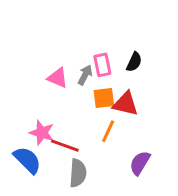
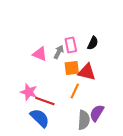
blue semicircle: (27, 160) -> (40, 118), moved
gray semicircle: (78, 173) -> (84, 120), moved

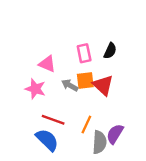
gray arrow: (59, 52) -> (70, 85), moved, turned -88
red triangle: (87, 72) -> (103, 85), turned 30
orange line: (75, 91) -> (86, 124), moved
pink star: (29, 92) -> (35, 89), moved

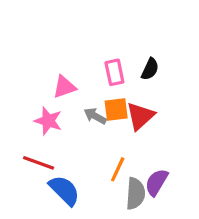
pink triangle: (47, 64) -> (64, 87), turned -42
red triangle: (103, 85) -> (140, 116), turned 35
red line: (53, 120) -> (39, 163), moved

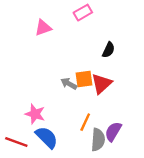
pink rectangle: (114, 72) -> (83, 13), moved, turned 72
pink triangle: (64, 87) -> (43, 28), moved
pink star: (48, 121) -> (35, 114), moved
red line: (39, 163) -> (16, 142), moved

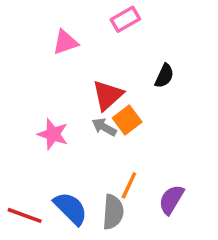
orange square: (84, 79) -> (127, 120), turned -30
red triangle: (101, 84) -> (108, 95), moved
pink star: (35, 114) -> (53, 134), moved
gray semicircle: (98, 140) -> (113, 212), moved

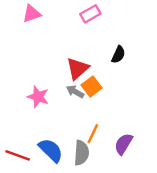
pink triangle: (65, 42) -> (32, 14), moved

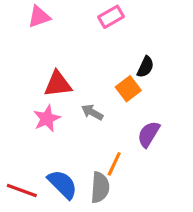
red triangle: (78, 69) -> (58, 84), moved, turned 35
orange square: (92, 86) -> (128, 89), moved
pink star: (38, 97) -> (47, 119), turned 30
purple semicircle: (123, 144) -> (149, 134), moved

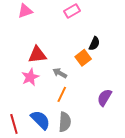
purple semicircle: (149, 134) -> (104, 97), moved
orange line: (114, 164) -> (62, 94), moved
red line: (22, 191) -> (14, 124), turned 54

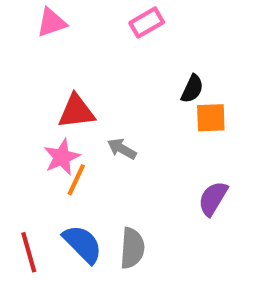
orange square: (83, 58) -> (211, 118), moved, turned 35
orange line: (62, 94) -> (76, 180), moved

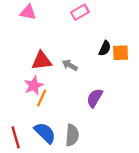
pink triangle: (51, 23) -> (28, 12), turned 30
orange square: (211, 118) -> (121, 53), moved
gray arrow: (122, 149) -> (70, 65), moved
purple semicircle: (213, 198) -> (95, 98), moved

